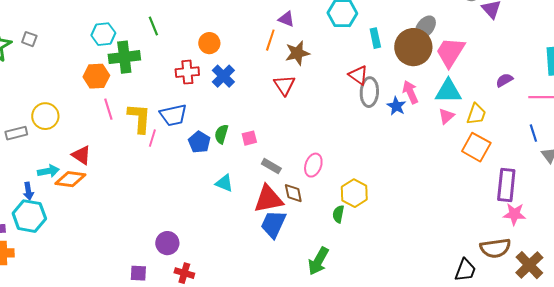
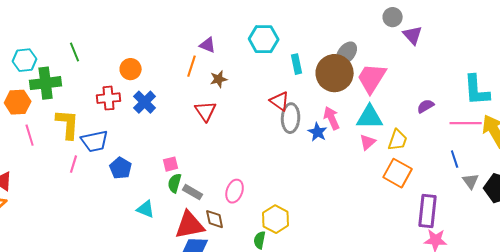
brown star: (297, 53) -> (219, 79), size x0.7
yellow L-shape: (139, 118) -> (68, 124), moved
green semicircle: (221, 134) -> (175, 183), moved

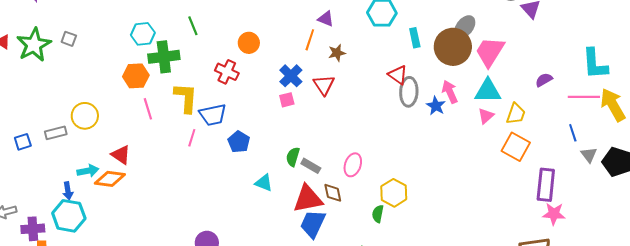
red cross: (109, 98) -> (227, 72), turned 30
blue cross: (145, 102) -> (291, 76), moved
pink square: (171, 164) -> (287, 100), moved

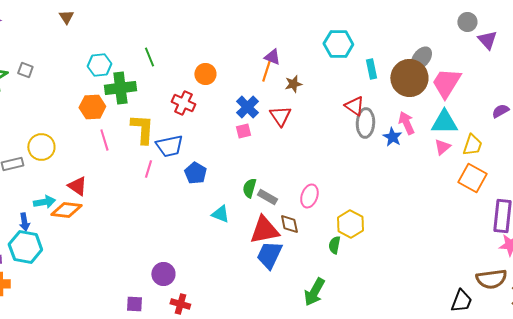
purple triangle: (326, 19) -> (272, 57), moved

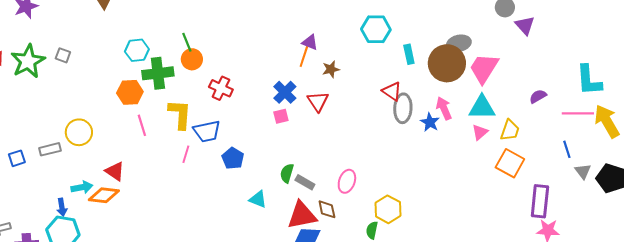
gray ellipse: (421, 58) -> (459, 43), turned 40
orange circle: (205, 74) -> (192, 59), moved

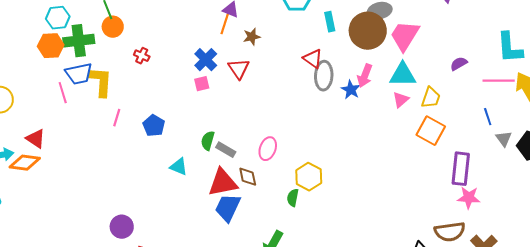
red cross: (221, 88) -> (142, 56), size x0.7
orange hexagon: (130, 92) -> (51, 46), moved
pink arrow: (444, 108) -> (365, 76), turned -135
blue trapezoid: (207, 131) -> (79, 74), moved
pink line: (186, 154) -> (117, 118), moved

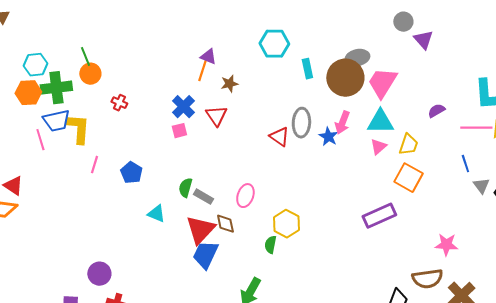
red triangle: (313, 59) -> (279, 137), moved
purple rectangle: (461, 169) -> (379, 216), moved, turned 60
red triangle: (223, 183) -> (200, 230), turned -36

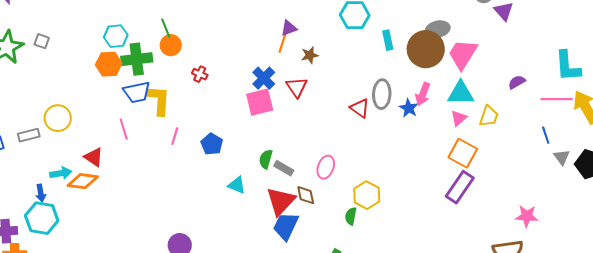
purple triangle: (208, 57) -> (289, 28), turned -42
pink square: (179, 131) -> (260, 102), size x1.8
pink line: (40, 140) -> (124, 129), moved
orange square: (408, 178) -> (463, 153), moved
purple rectangle: (379, 216) -> (460, 187), turned -32

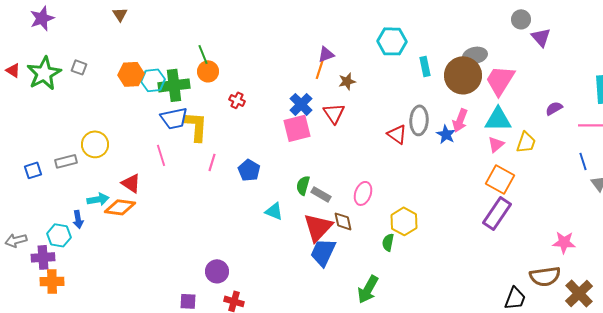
cyan hexagon: (116, 36) -> (153, 80), moved
orange hexagon: (109, 64) -> (131, 74), moved
cyan hexagon: (42, 218) -> (59, 235), moved, size x0.7

